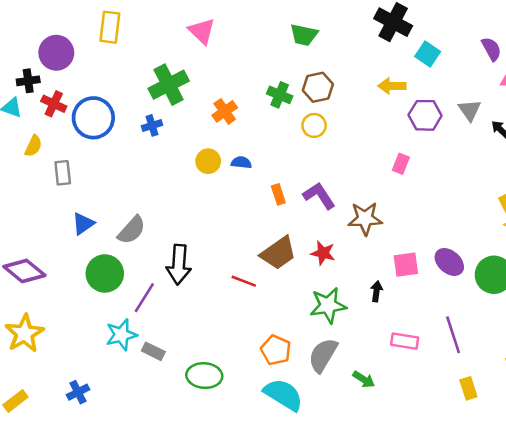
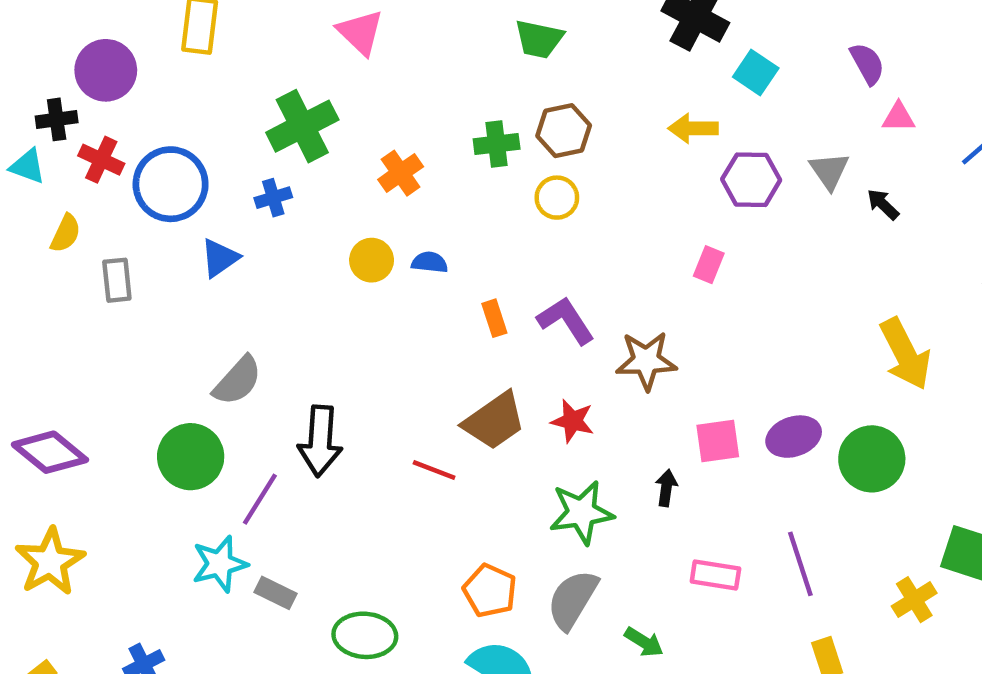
green cross: (280, 95) -> (497, 144), turned -30
blue triangle: (83, 224) -> (220, 258), moved
purple ellipse: (449, 262) -> (794, 437), turned -60

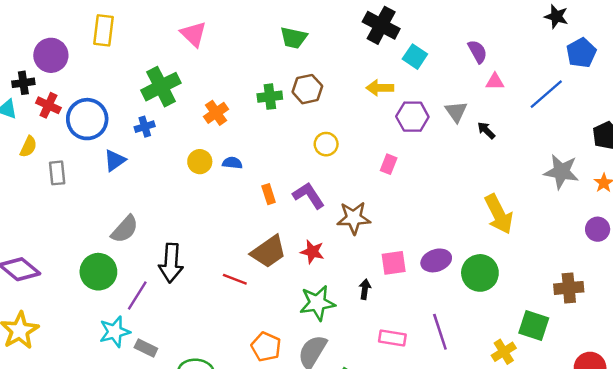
yellow circle: (557, 198) -> (326, 144), moved

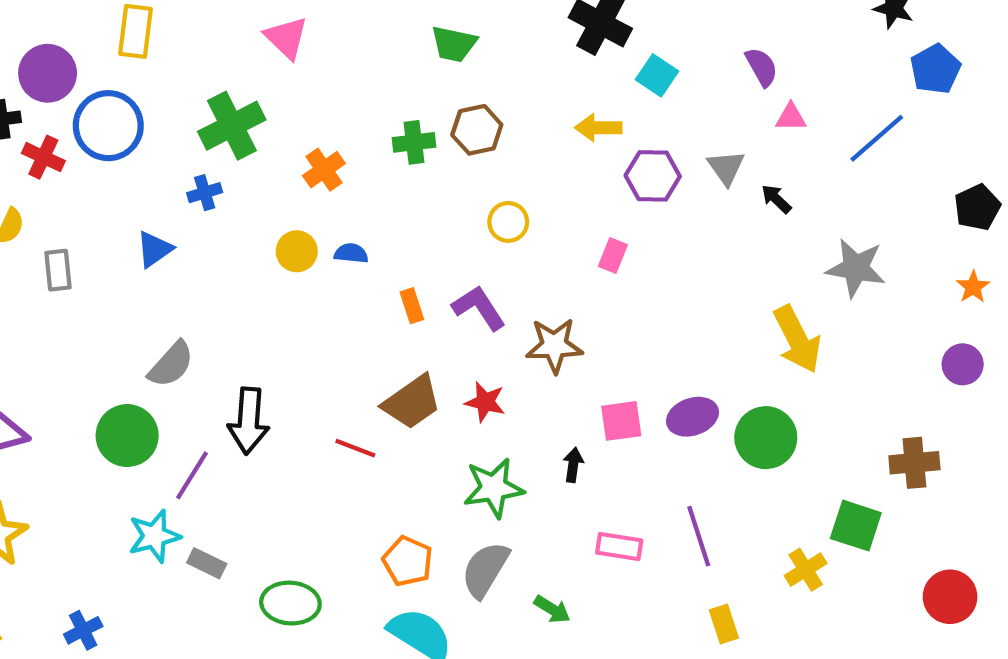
blue circle: (87, 119) -> (108, 126), moved
gray star: (561, 172) -> (856, 268), moved

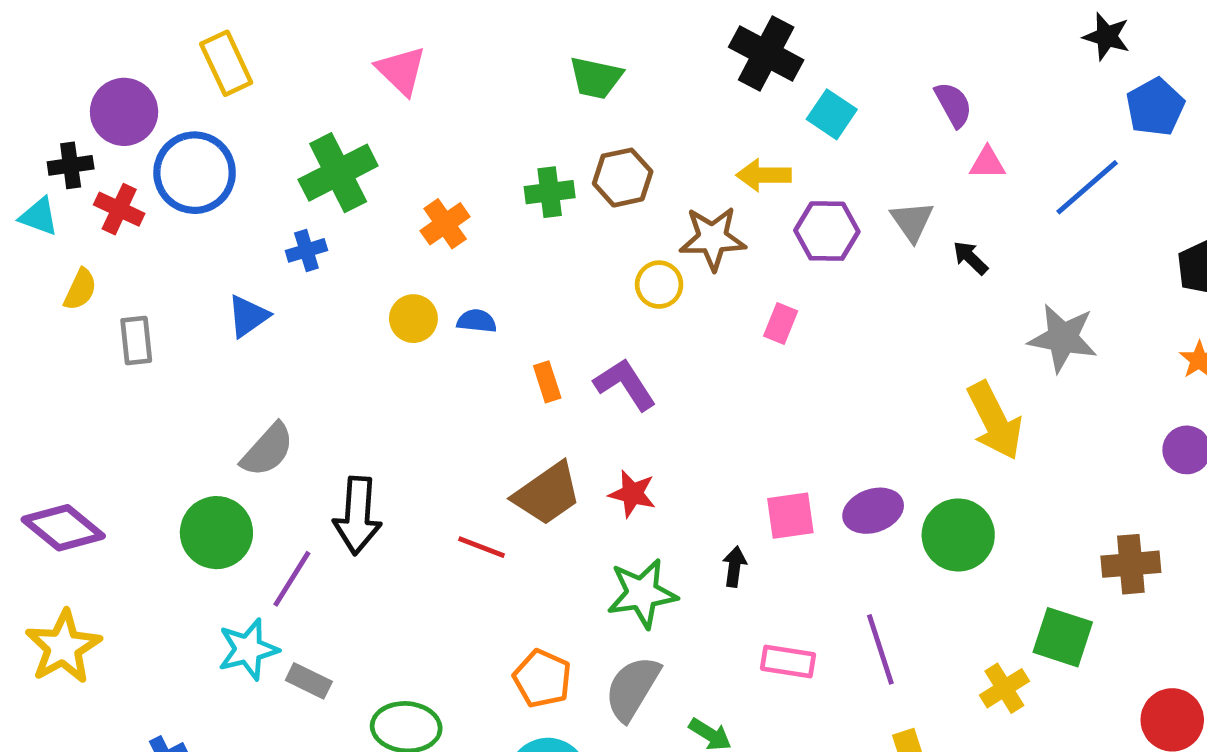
yellow rectangle: (135, 31) -> (226, 63), turned -32
brown star: (554, 345) -> (713, 238), moved

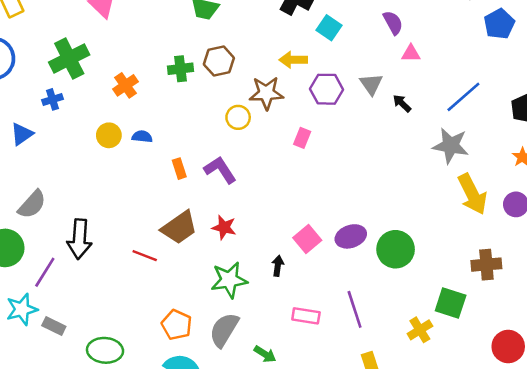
blue line: (1087, 187) -> (463, 97), moved
yellow arrow: (995, 421) -> (472, 194), moved
pink square: (790, 516) -> (307, 239), turned -32

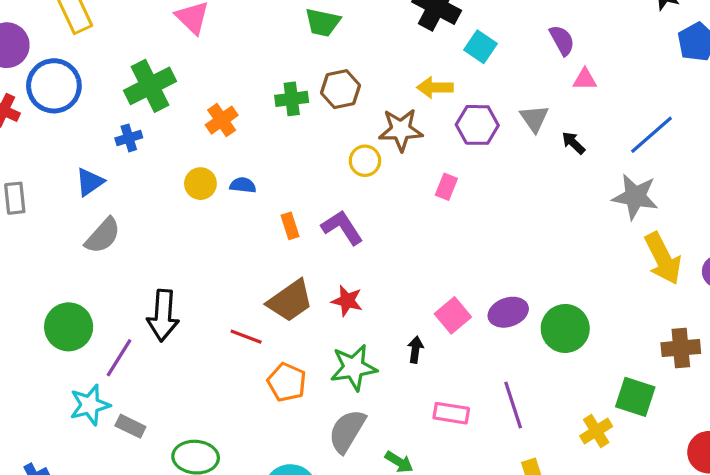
gray semicircle: (32, 204) -> (103, 236), moved
orange pentagon: (177, 325) -> (287, 382), moved

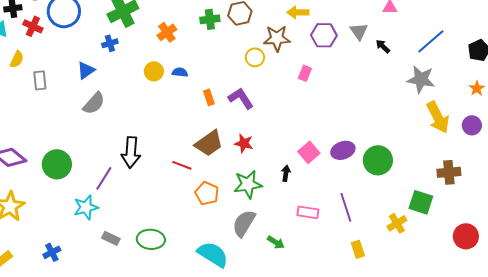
green circle: (69, 327) -> (57, 164), moved
gray rectangle: (130, 426) -> (111, 238), moved

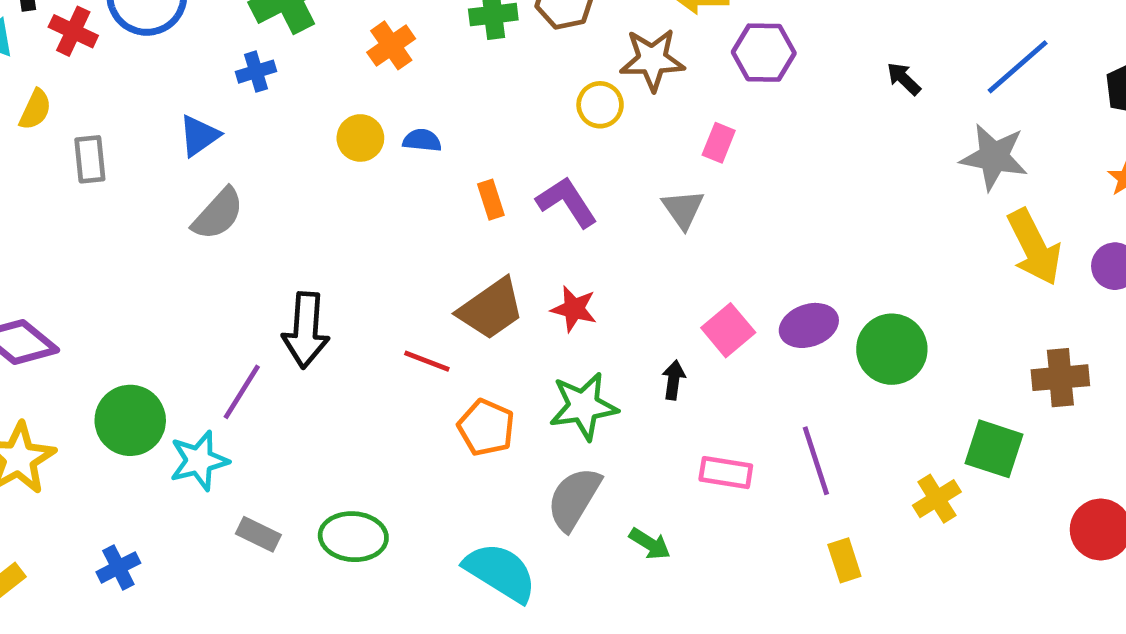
gray triangle: (359, 31) -> (683, 209), moved
green circle: (57, 164) -> (130, 420), moved

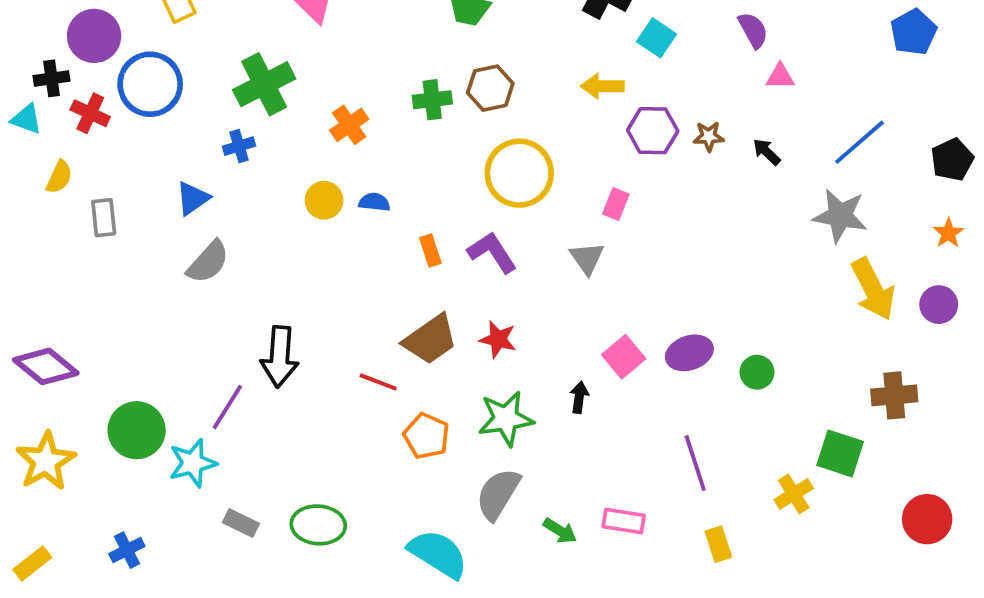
brown star: (652, 60) -> (709, 136), moved, size x0.6
yellow circle: (600, 105) -> (519, 173), size x1.8
green circle: (892, 349) -> (757, 372), size x0.6
pink rectangle: (726, 473) -> (624, 521), moved

